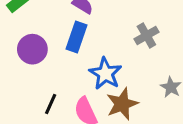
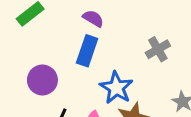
purple circle: (32, 49) -> (42, 80), moved

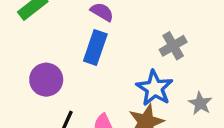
blue star: (116, 88) -> (155, 88), moved

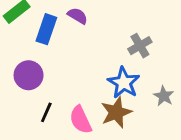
blue rectangle: (95, 47) -> (46, 29), moved

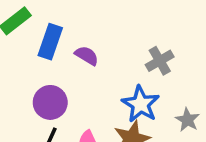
purple semicircle: (78, 16) -> (87, 56), moved
purple circle: (29, 75) -> (50, 102), moved

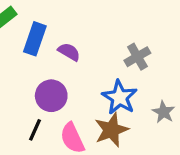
purple circle: (50, 102) -> (51, 96), moved

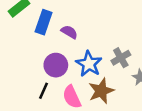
gray cross: (137, 57) -> (121, 58), moved
blue star: (120, 97) -> (89, 64), moved

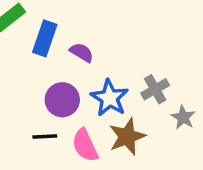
black line: (44, 91) -> (45, 137), turned 63

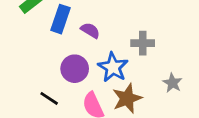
gray cross: (155, 89) -> (143, 43), moved, turned 30
black line: (45, 137) -> (49, 98), moved, turned 36

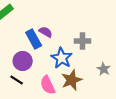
blue rectangle: (60, 19) -> (34, 39), moved, turned -48
purple circle: (75, 69) -> (23, 61), moved

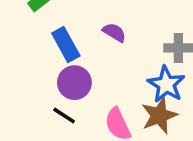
blue rectangle: (34, 39) -> (66, 45), moved
blue star: (62, 58) -> (166, 84), moved

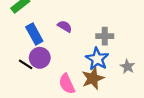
black line: (64, 115) -> (26, 64), moved

